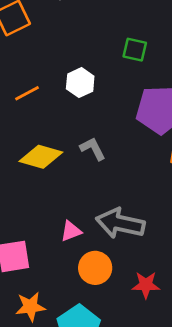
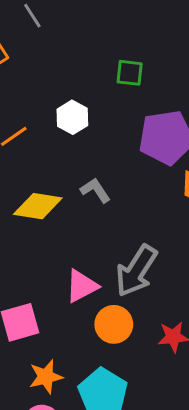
gray arrow: (120, 223) -> (136, 271), turned -63
pink triangle: (71, 231) -> (82, 286), size x1.4

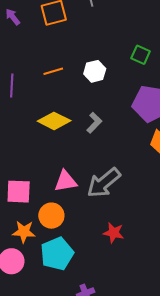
gray L-shape: (95, 190) -> (94, 123), turned 60
orange circle: (114, 324) -> (51, 216), moved

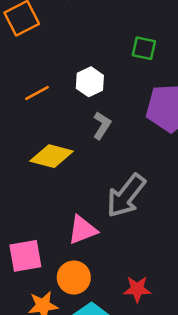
gray L-shape: (94, 123) -> (102, 125), moved
gray arrow: (104, 183) -> (126, 196), moved
red star: (114, 233) -> (137, 289), moved

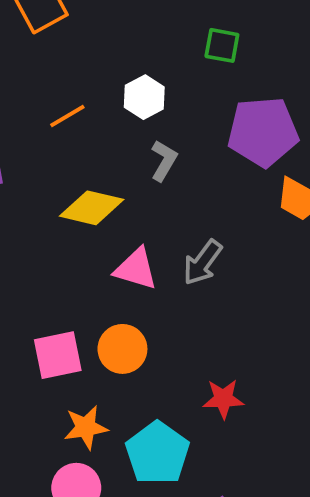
gray arrow: (126, 196) -> (202, 262), size x0.7
pink triangle: (82, 230) -> (136, 269), moved, turned 40
orange circle: (74, 278) -> (122, 349), moved

